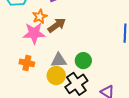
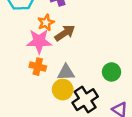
green circle: (83, 61) -> (111, 72), moved
orange cross: (27, 63) -> (38, 67), moved

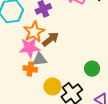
orange star: (46, 23) -> (34, 32), size x1.5
gray triangle: (66, 72) -> (40, 59), moved

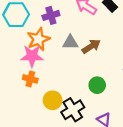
brown arrow: (51, 39) -> (91, 46), moved
gray triangle: (40, 59) -> (70, 42), moved

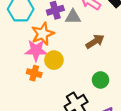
gray triangle: (70, 42) -> (73, 17), moved
yellow circle: (53, 100) -> (54, 60), moved

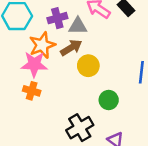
brown arrow: (95, 41) -> (71, 48), moved
yellow circle: (54, 60) -> (88, 66), moved

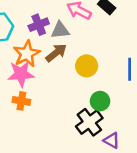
yellow circle: (88, 66) -> (87, 66), moved
black cross: (80, 128) -> (89, 122), moved

